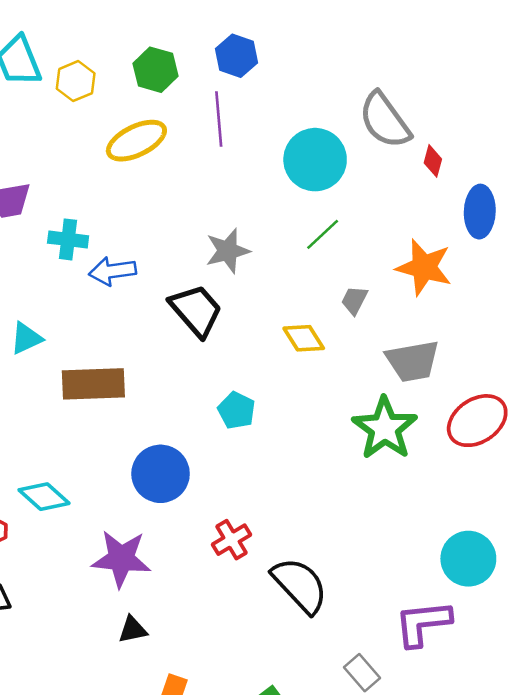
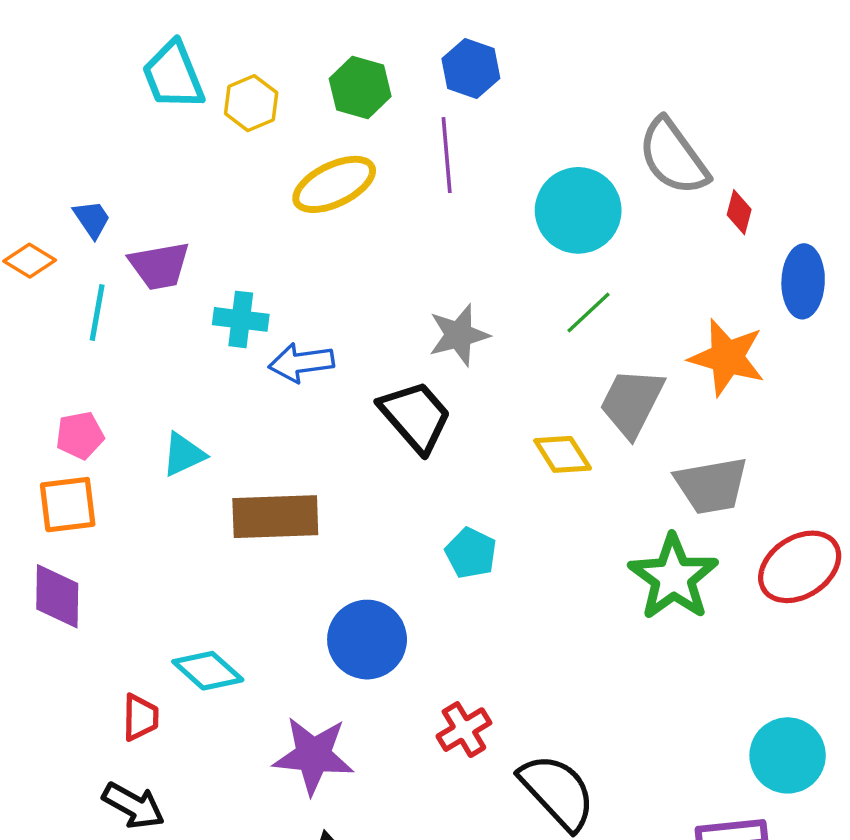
gray trapezoid: (354, 300) -> (632, 402), size x1.8

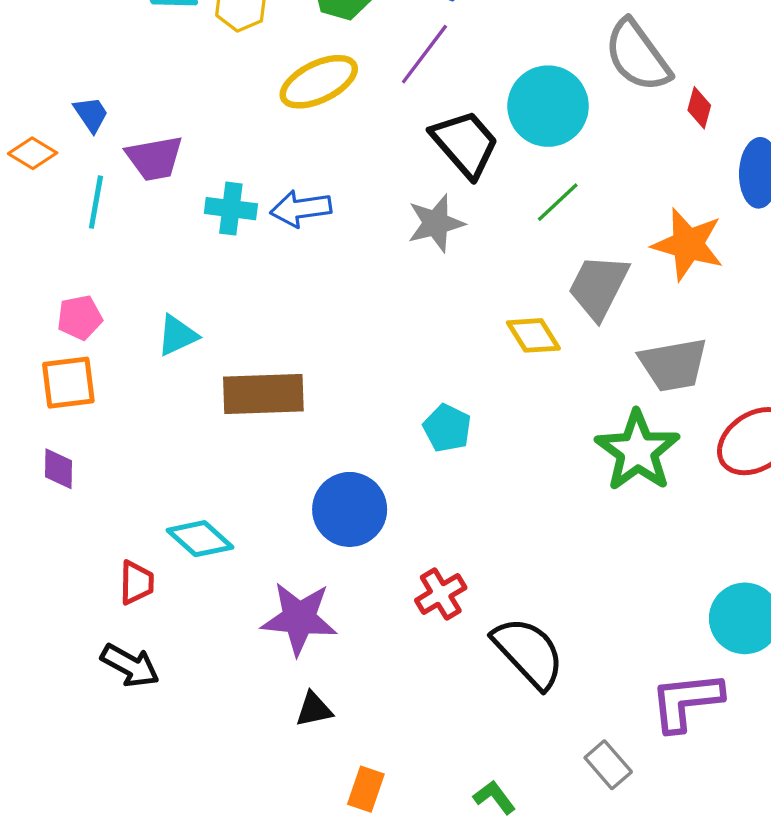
purple line: (447, 155) -> (424, 54), turned 42
blue arrow: (301, 363) -> (301, 209), moved
black trapezoid: (416, 416) -> (465, 144), moved
purple diamond: (57, 596) -> (59, 469), size x0.7

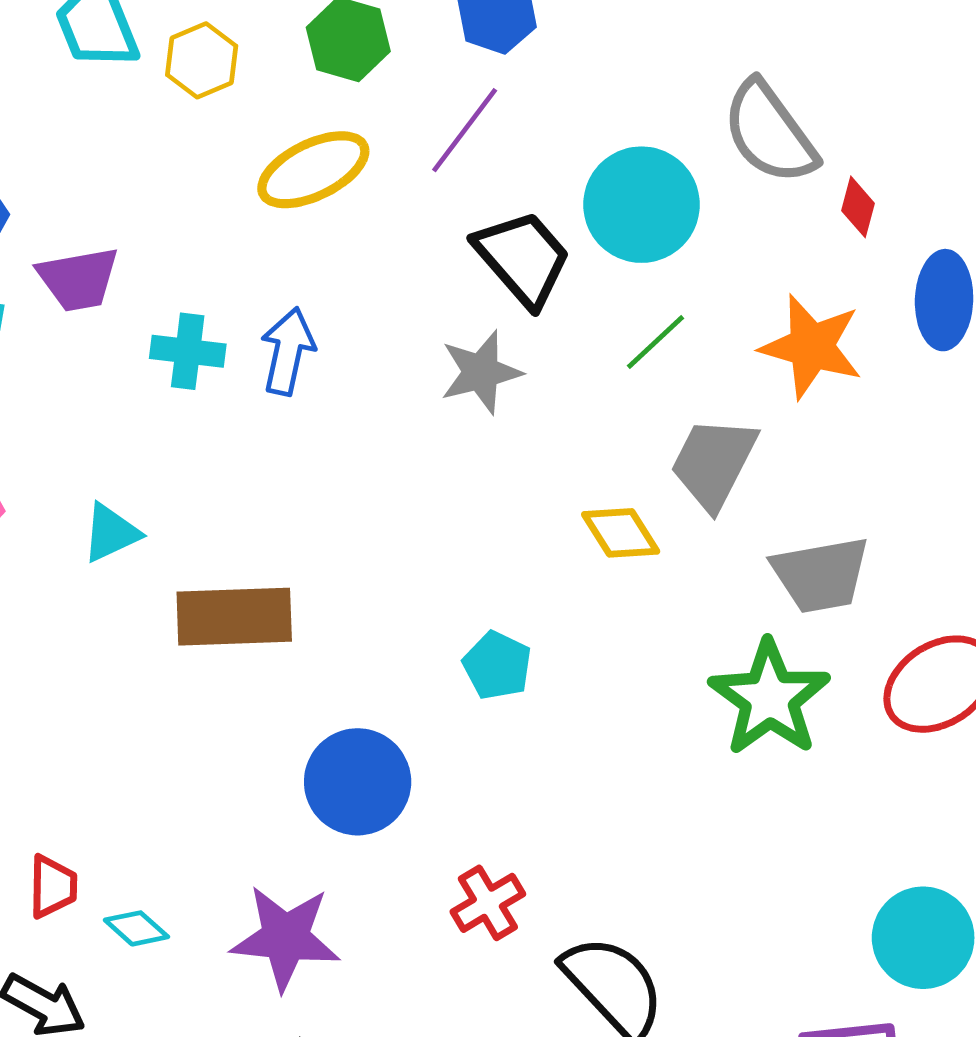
blue arrow: (301, 209) -> (288, 351), turned 110
orange star: (688, 244) -> (811, 347), moved
cyan diamond: (200, 539) -> (136, 928), moved, size x0.7

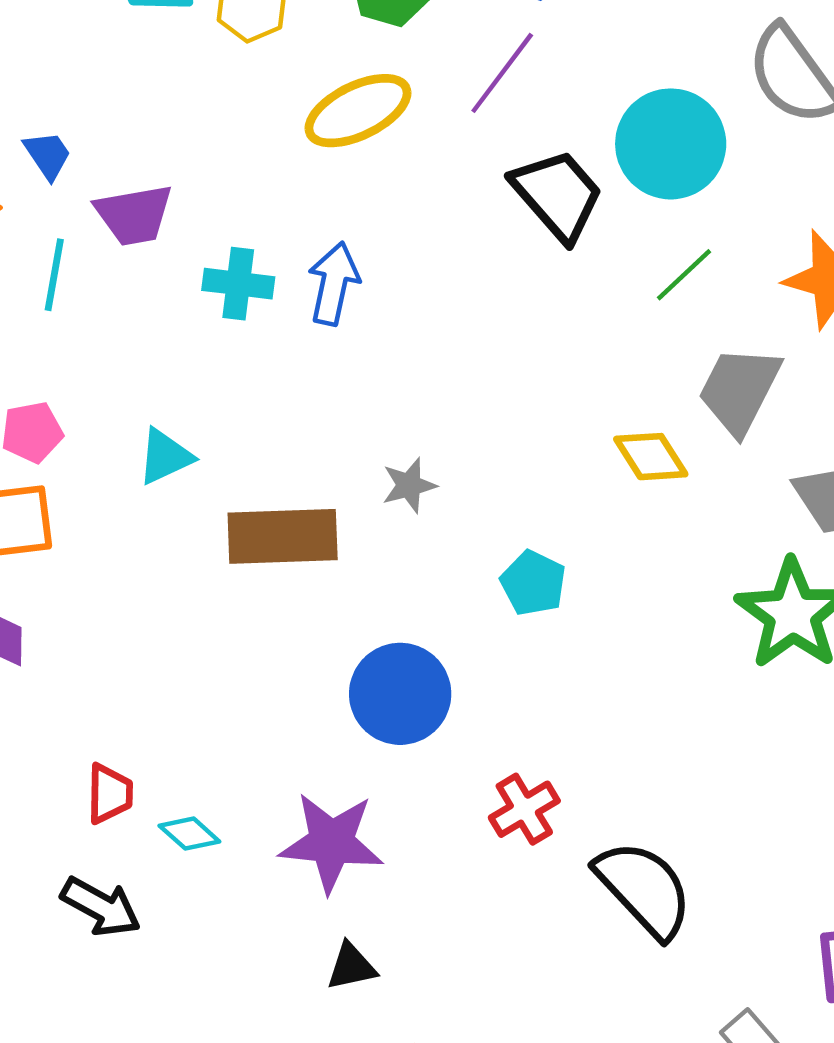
gray star: (481, 372) -> (409, 485), moved, size x0.7

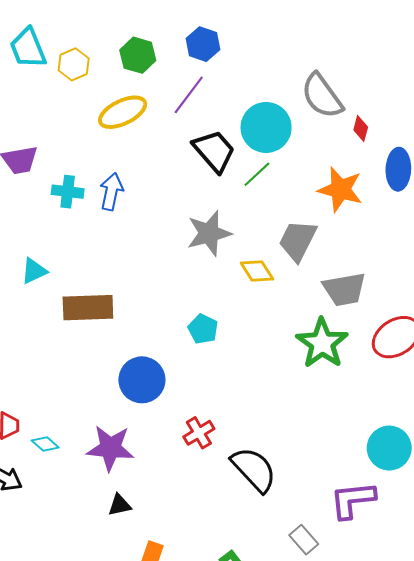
green line: (684, 275) -> (257, 174), moved
gray star: (409, 485) -> (209, 233), moved, size x1.8

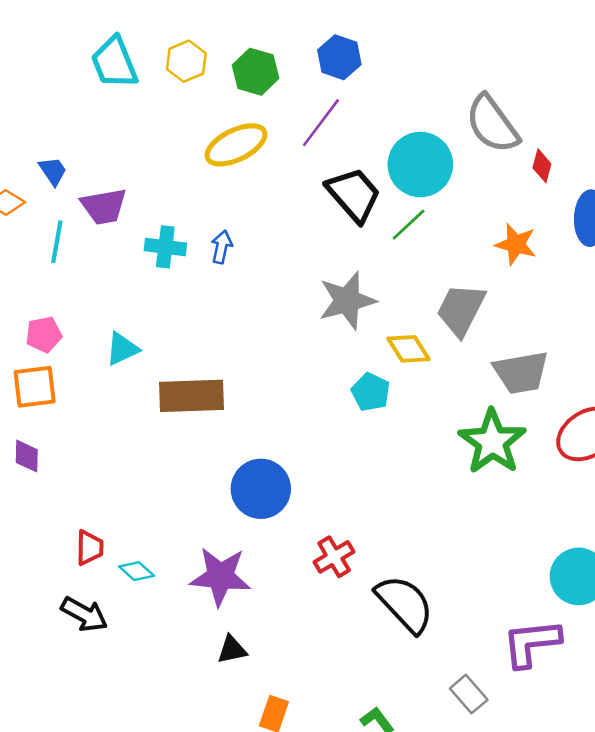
yellow hexagon: (74, 64) -> (186, 61), moved
orange star: (340, 190) -> (516, 244), size x0.7
blue arrow: (111, 192) -> (222, 247), size x0.7
cyan pentagon: (203, 329) -> (371, 392), moved

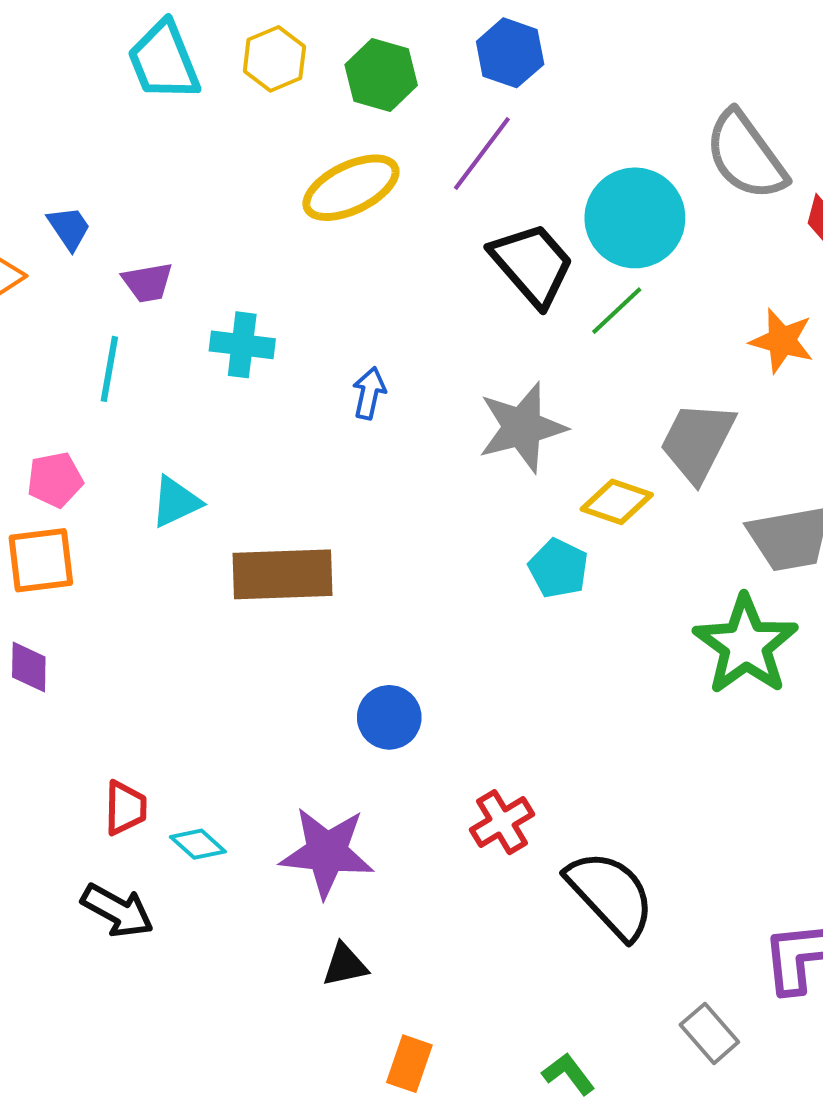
purple trapezoid: (104, 206) -> (148, 282), size x0.7
cyan line: (57, 242) -> (109, 369), moved
blue arrow: (222, 247) -> (369, 393), moved
yellow diamond: (409, 349) -> (617, 502), turned -39
blue circle: (261, 489) -> (389, 717), size x0.7

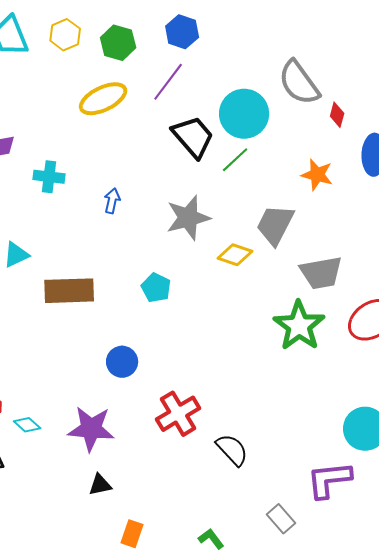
cyan pentagon: (558, 568) -> (156, 288), moved
red cross: (502, 822) -> (178, 414), size x1.4
black semicircle: (611, 895) -> (232, 450), size x0.7

